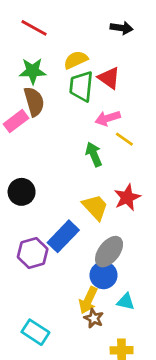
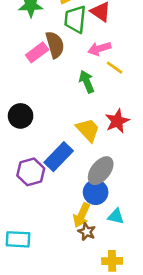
brown semicircle: (34, 102) -> (55, 45), moved
pink rectangle: (16, 121) -> (37, 52), moved
cyan rectangle: (35, 332) -> (18, 239), moved, turned -30

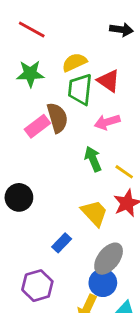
yellow line: (115, 68) -> (124, 172), moved
blue rectangle: (59, 157) -> (62, 243), size x0.6
purple hexagon: (31, 172) -> (37, 286), moved

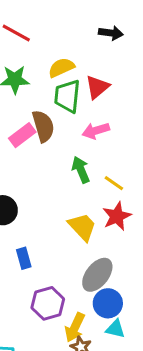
red triangle: (109, 81) -> (97, 87), turned 45
blue rectangle: (62, 243) -> (24, 258), moved, turned -60
blue circle: (103, 283) -> (108, 303), moved
purple hexagon: (37, 286) -> (48, 303), moved

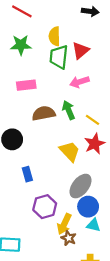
yellow semicircle: (61, 68) -> (54, 36), turned -66
brown semicircle: (43, 126) -> (44, 113), moved, turned -85
pink rectangle: (22, 135) -> (26, 85), turned 30

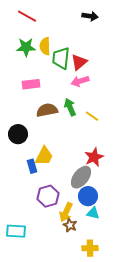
yellow semicircle: (54, 36) -> (45, 46), moved
red triangle: (80, 50) -> (79, 62), moved
red star: (95, 144) -> (94, 157), moved
yellow trapezoid: (70, 151) -> (44, 156), moved, turned 70

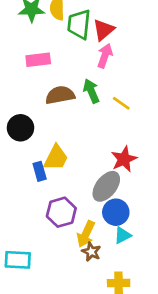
pink arrow: (80, 81) -> (105, 56), turned 126
cyan triangle: (93, 213) -> (123, 235), turned -40

